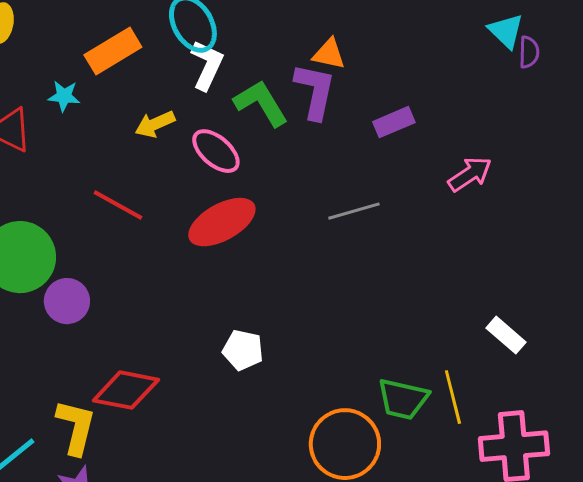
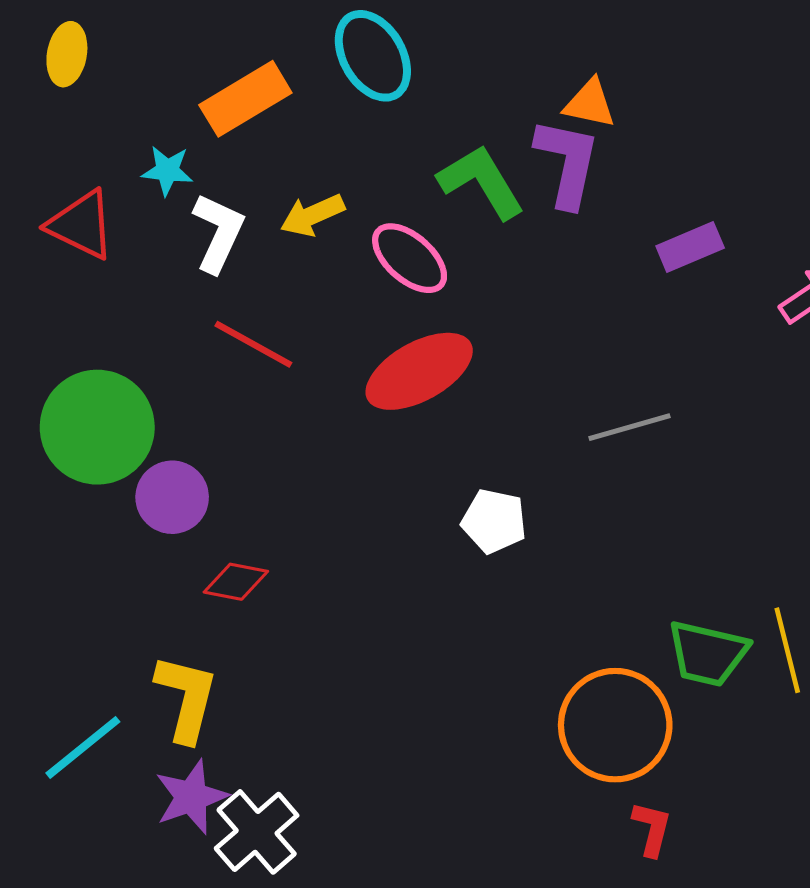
white L-shape: (207, 65) -> (218, 233), moved
purple rectangle: (394, 122) -> (690, 247), moved
gray line: (354, 211) -> (630, 427), moved
white pentagon: (243, 350) -> (494, 521), moved
red diamond: (126, 390) -> (236, 582), moved, size x0.6

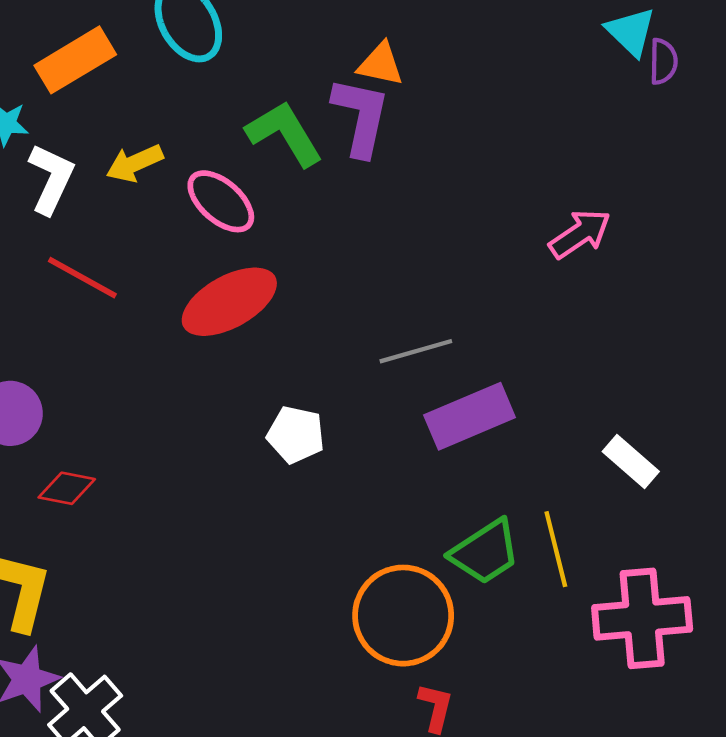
purple rectangle: (690, 247) -> (470, 416), moved, size x1.5
green trapezoid: (708, 653) -> (485, 552), turned -46

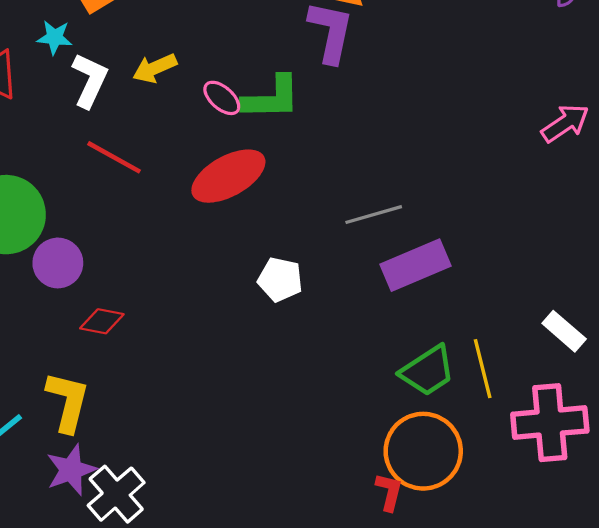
green L-shape: (284, 133) -> (271, 98), moved, turned 120
pink ellipse: (221, 201) -> (222, 98), size x0.7
pink arrow: (580, 234) -> (565, 123), moved
white rectangle: (631, 461) -> (564, 331), moved
orange circle: (403, 616) -> (423, 451), moved

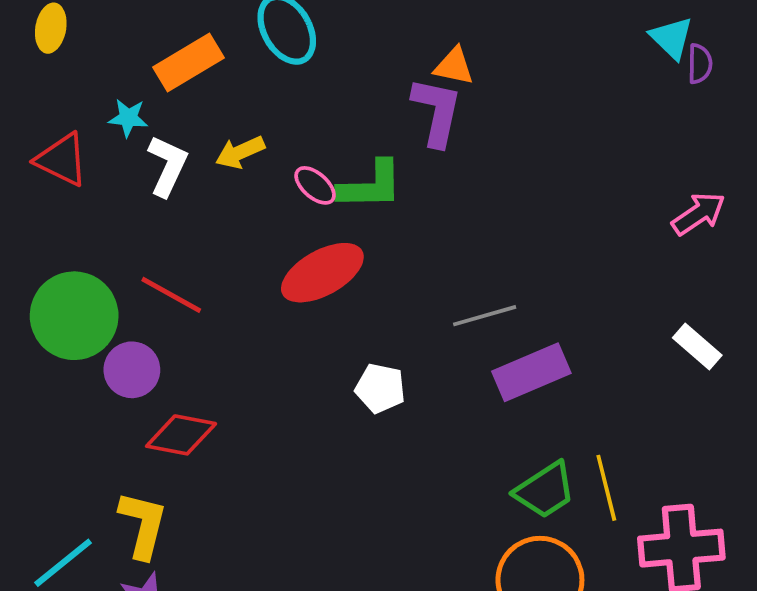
red line: (114, 157) -> (171, 295), moved
red diamond: (102, 321) -> (181, 435), size x1.4
white rectangle: (564, 331) -> (697, 346), moved

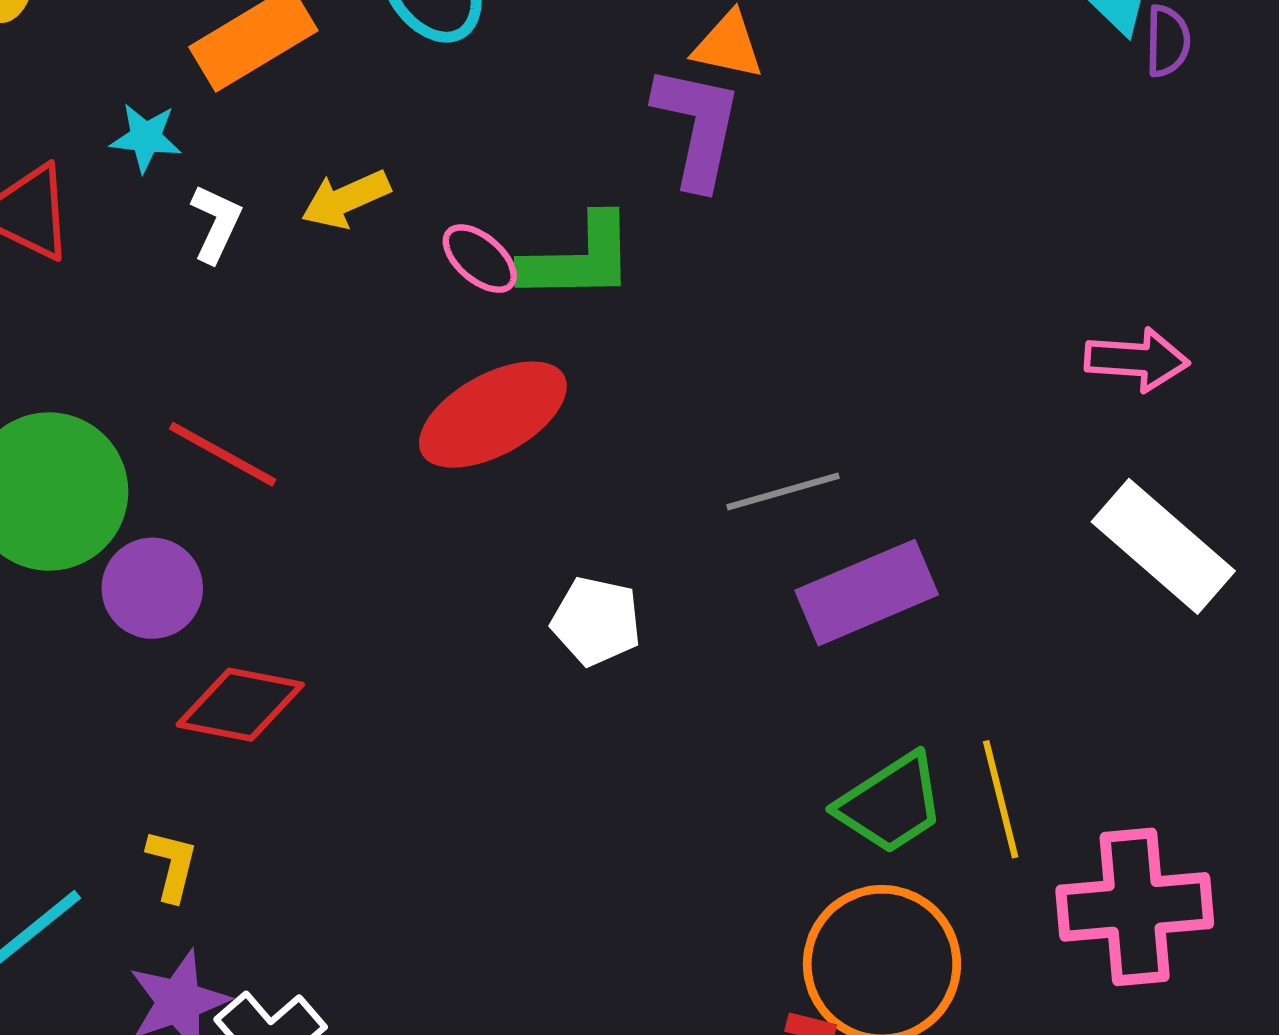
white L-shape: (168, 166) -> (216, 223), size x0.7
pink arrow: (699, 214) -> (1137, 360), moved, turned 38
white rectangle: (697, 346) -> (1163, 546), size x1.6
yellow L-shape: (143, 525) -> (172, 865), size x0.6

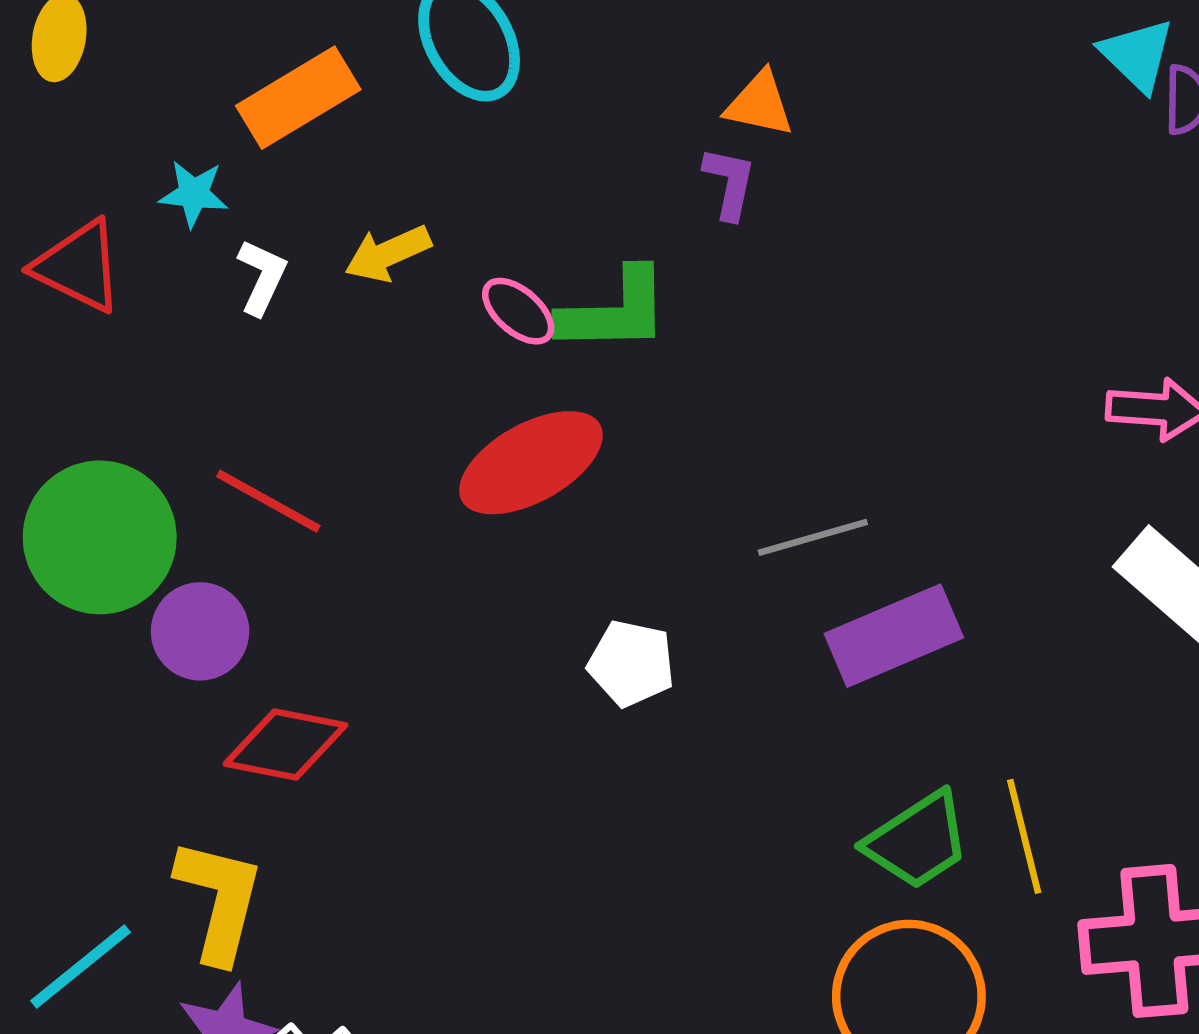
purple L-shape: (697, 127) -> (730, 183), size x0.6
yellow L-shape: (172, 865) -> (219, 900), size x1.8

